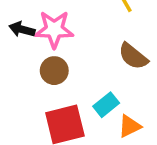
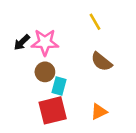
black arrow: (22, 29) -> (22, 42), turned -60
cyan rectangle: (106, 105) -> (59, 86), moved, turned -36

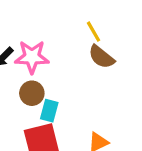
brown semicircle: (101, 62) -> (101, 57), moved

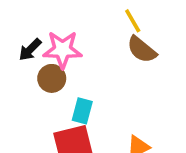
brown circle: (32, 93) -> (52, 78), moved

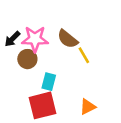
yellow line: (133, 21) -> (84, 55), moved
brown semicircle: (142, 50) -> (68, 39), moved

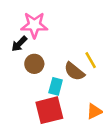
pink star: (35, 39) -> (34, 25), moved
brown semicircle: (68, 39) -> (74, 71), moved

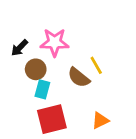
pink star: (34, 25) -> (55, 42), moved
cyan rectangle: (56, 86) -> (42, 89), moved

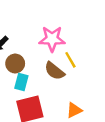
pink star: (55, 42) -> (52, 39), moved

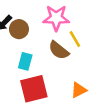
brown circle: (15, 64) -> (19, 29), moved

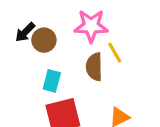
brown semicircle: (59, 50) -> (94, 67), turned 50

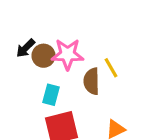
pink star: (91, 26) -> (68, 54), moved

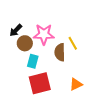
brown circle: (44, 56) -> (25, 43), moved

